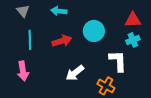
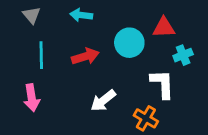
red triangle: (133, 20) -> (164, 28), moved

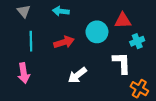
orange cross: (146, 118) -> (139, 89), moved

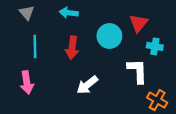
red triangle: (123, 21) -> (139, 23), turned -48
cyan cross: (137, 41) -> (155, 46), turned 32
red arrow: (64, 42) -> (72, 48), turned 114

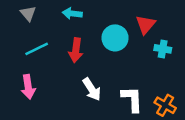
cyan line: (35, 46) -> (37, 49), turned 65
white L-shape: (137, 71) -> (132, 99), moved
white arrow: (87, 85) -> (92, 89), turned -85

